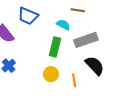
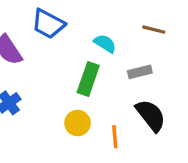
brown line: (78, 10) -> (154, 30), moved
gray rectangle: (86, 40) -> (140, 72), size x0.6

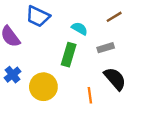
brown line: (154, 30) -> (114, 17), turned -42
yellow circle: (78, 123) -> (43, 87), moved, size x1.5

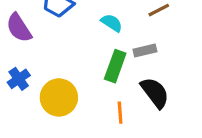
green rectangle: (69, 55) -> (115, 66), moved

